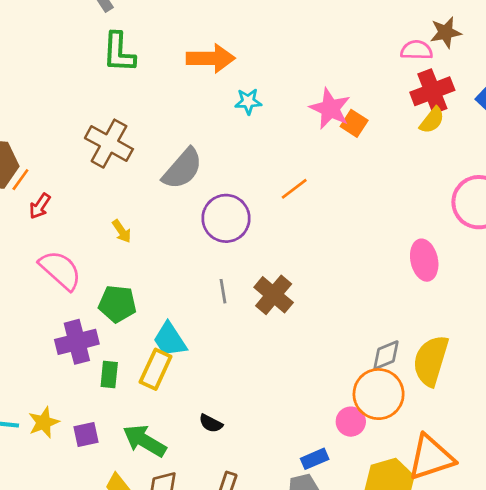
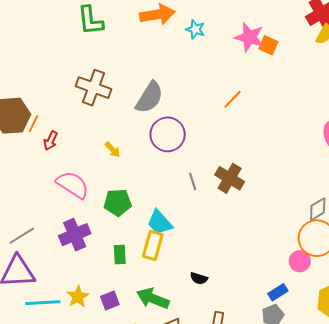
cyan star: (248, 101) -> (195, 29), moved, turned 30
purple circle: (226, 218) -> (168, 134), moved
purple cross: (77, 342) -> (75, 235), moved

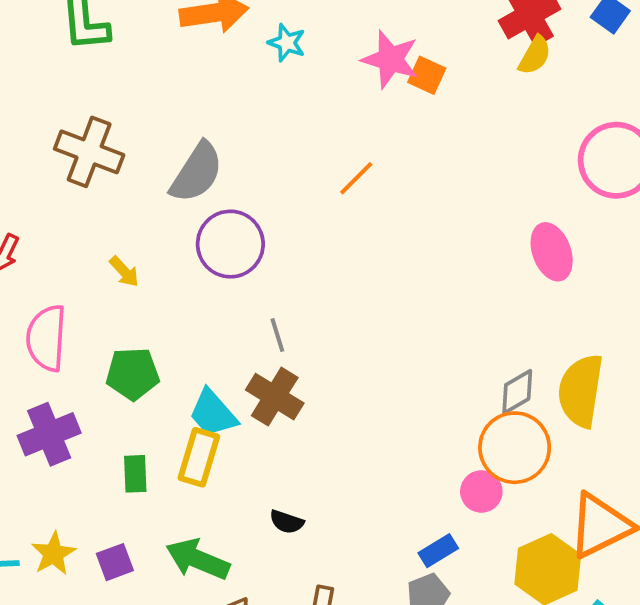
brown cross: (230, 178) -> (275, 397), moved
pink semicircle: (73, 185) -> (46, 338), turned -120

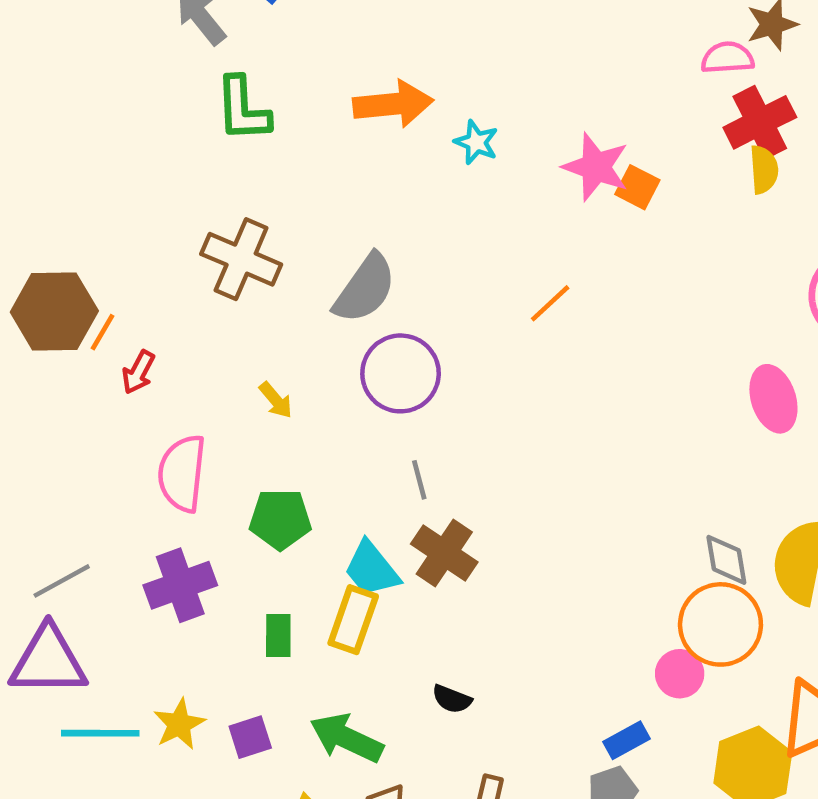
yellow semicircle: (535, 55) -> (764, 170), turned -36
gray line: (277, 335) -> (419, 480), moved
gray diamond: (517, 392) -> (726, 560), turned -72

